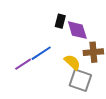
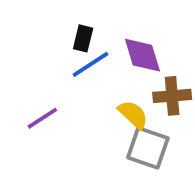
black rectangle: (60, 21) -> (83, 38), moved
blue line: (41, 53) -> (90, 64), moved

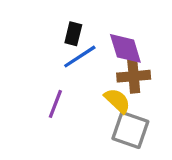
brown cross: (172, 96) -> (134, 76), moved
purple line: (42, 118) -> (55, 104), moved, turned -36

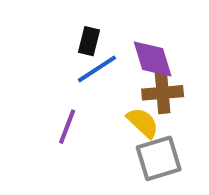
gray square: (130, 130) -> (159, 158), turned -36

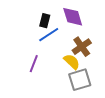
purple diamond: (153, 59) -> (73, 17), moved
brown cross: (163, 93) -> (82, 47), turned -30

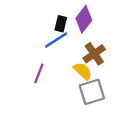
purple diamond: (73, 17) -> (84, 19), turned 55
black rectangle: (45, 21) -> (61, 24), moved

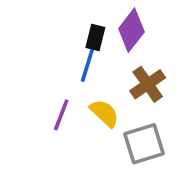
blue line: (56, 40) -> (88, 63), turned -40
yellow semicircle: (83, 71) -> (104, 113), moved

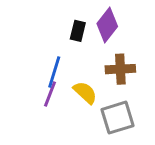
blue line: (88, 63) -> (54, 72), moved
brown cross: (148, 84) -> (120, 69), turned 32

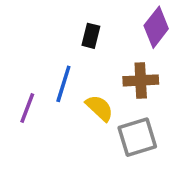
purple diamond: (107, 25) -> (156, 27), moved
purple line: (50, 94) -> (27, 108), moved

